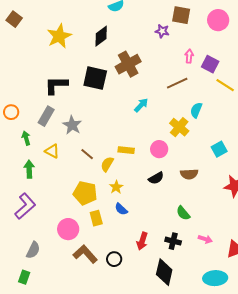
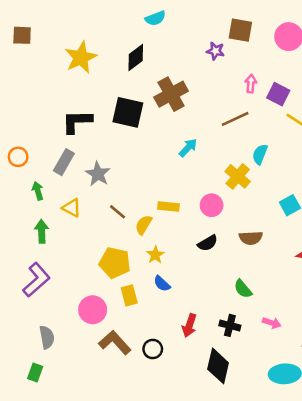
brown square: (14, 19) -> (22, 35), turned -35
gray semicircle: (33, 250) -> (47, 337), turned -36

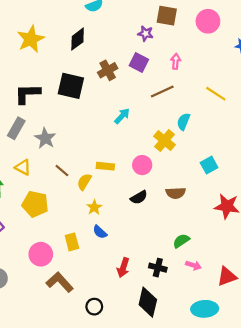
brown cross: (171, 94) -> (108, 70), size x0.7
purple square: (278, 94) -> (139, 62), moved
yellow pentagon: (115, 263) -> (35, 204), moved
green semicircle: (243, 289) -> (181, 241), moved, turned 96
black circle: (153, 349) -> (94, 307), moved

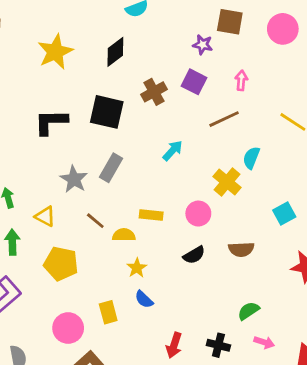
gray rectangle: (16, 128) -> (111, 168), moved
yellow semicircle: (84, 182) -> (124, 235), turned 60

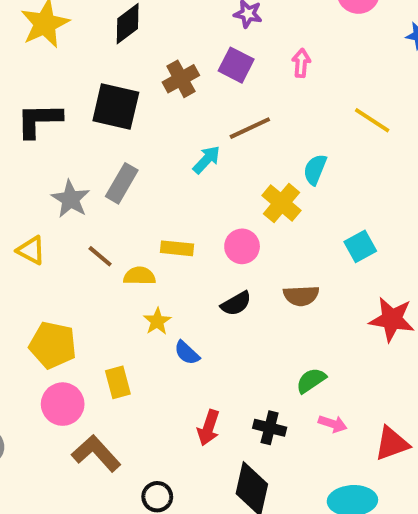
brown line: (224, 119) -> (250, 128), moved
yellow pentagon: (61, 264) -> (53, 345), moved
blue semicircle: (144, 299) -> (187, 353), moved

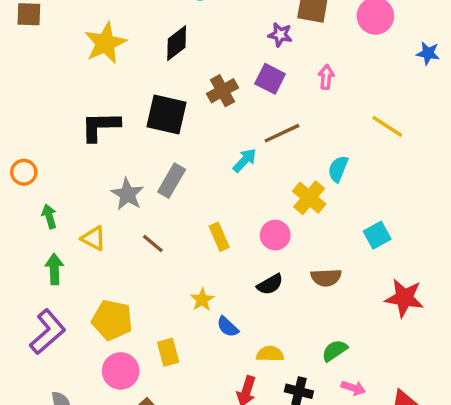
yellow rectangle: (177, 248) -> (219, 237), turned 60
yellow semicircle: (140, 276) -> (270, 354), moved

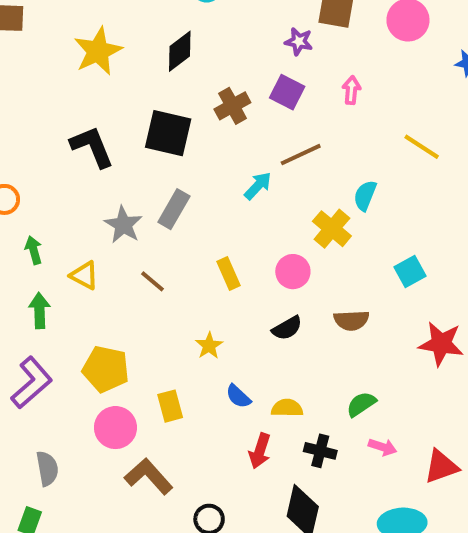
black L-shape: (100, 126) -> (92, 147), turned 69
blue semicircle: (228, 327) -> (238, 396), moved

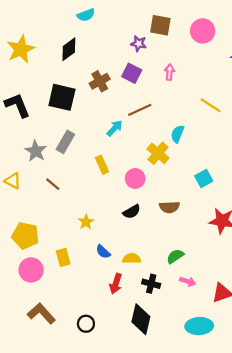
yellow rectangle: (229, 274) -> (102, 165), moved
brown L-shape: (149, 476) -> (41, 313), moved

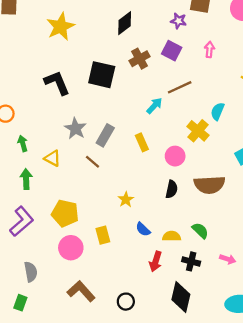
black diamond: (69, 49) -> (125, 23), moved
gray rectangle: (65, 142) -> (105, 135), moved
brown semicircle: (169, 207) -> (209, 185), size x1.5
black semicircle: (132, 212) -> (172, 189), turned -48
green semicircle: (175, 256) -> (200, 231), moved, turned 78

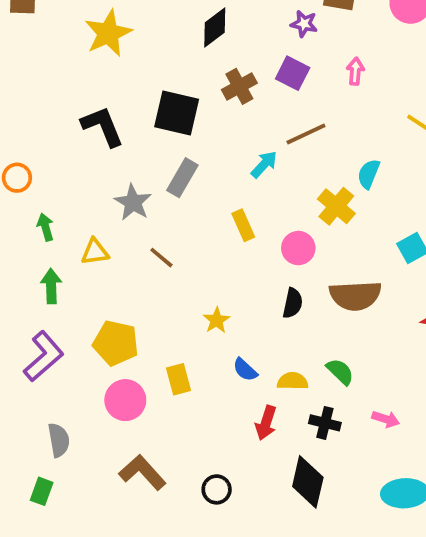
gray rectangle: (105, 135) -> (182, 178), moved
yellow triangle: (52, 158) -> (95, 252), turned -36

